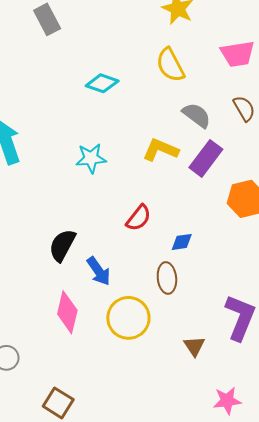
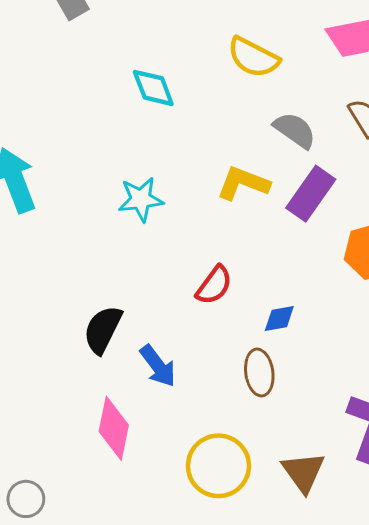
yellow semicircle: (170, 65) -> (253, 57), turned -33
cyan diamond: (102, 83) -> (153, 88), turned 52
yellow circle: (128, 318) -> (218, 466), moved
brown triangle: (194, 346) -> (303, 472), size x1.4

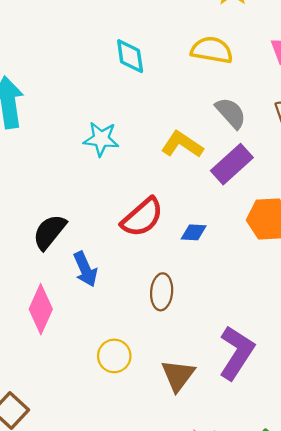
yellow semicircle: (253, 57) -> (212, 50), turned 150
red semicircle: (214, 285) -> (142, 217), size x1.4
blue diamond: (279, 318) -> (194, 232), moved
yellow circle: (218, 466) -> (114, 356), size x0.7

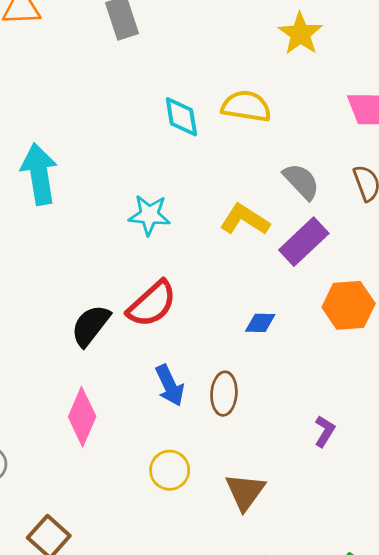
yellow semicircle: (212, 50) -> (246, 106), moved
red semicircle: (142, 217) -> (152, 304), moved
blue arrow: (85, 269) -> (170, 385), moved
purple L-shape: (236, 353) -> (325, 431), moved, size x0.5

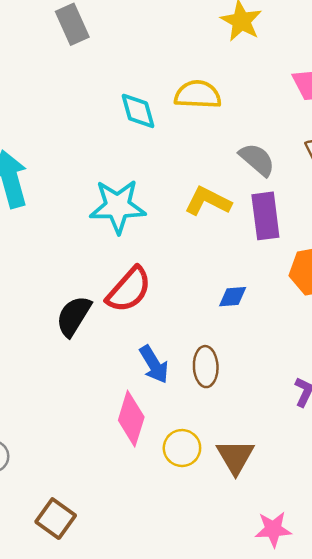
cyan star: (149, 215) -> (118, 206), size x1.4
purple rectangle: (304, 242) -> (265, 216), turned -48
pink diamond: (82, 417) -> (131, 419), moved
yellow circle: (170, 470) -> (182, 448), moved

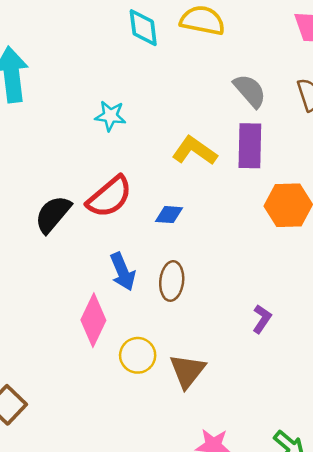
yellow L-shape: (208, 201) -> (195, 151), moved
cyan star: (118, 206) -> (110, 116), size x0.6
blue diamond: (233, 297) -> (169, 215), moved

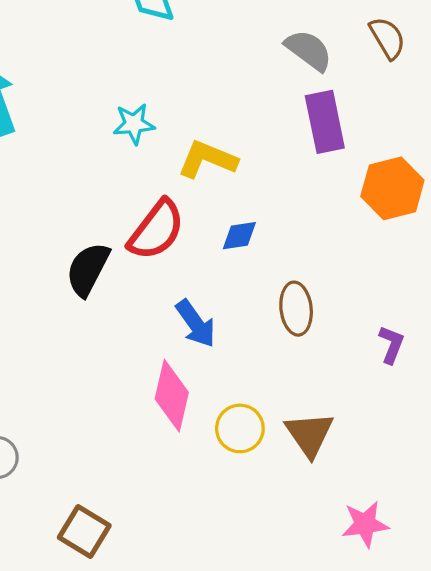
yellow L-shape: (195, 151) -> (207, 159), moved
brown ellipse: (172, 281) -> (296, 309), moved

